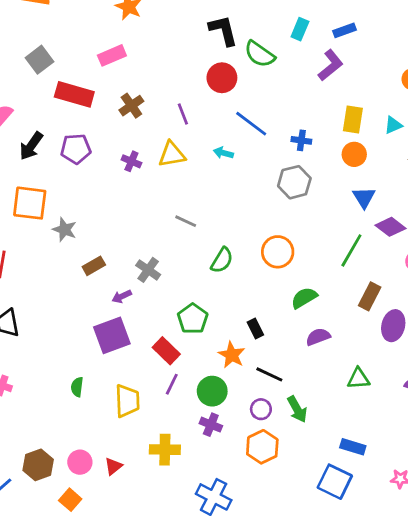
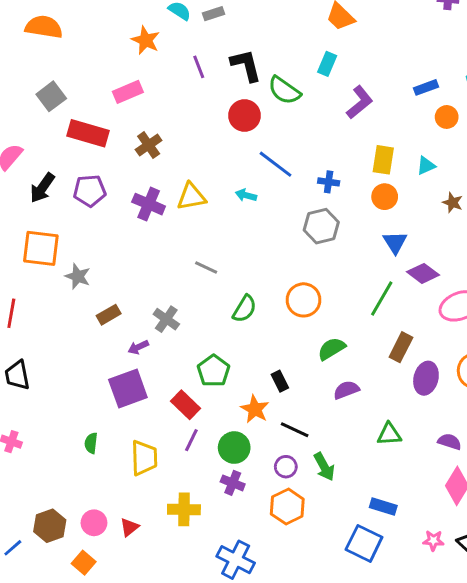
blue rectangle: (344, 30) -> (426, 87), moved
purple line: (183, 114) -> (199, 67), moved
purple cross: (131, 161) -> (149, 204), size x1.5

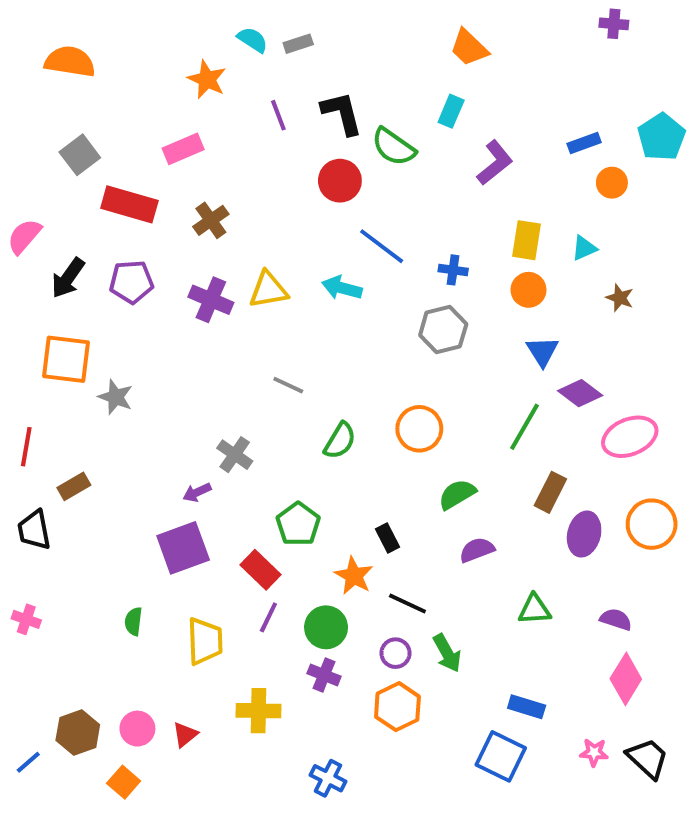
cyan arrow: (246, 195) -> (342, 288), size x1.4
brown rectangle: (109, 315) -> (74, 486), moved
blue cross: (236, 560) -> (328, 778), size x0.7

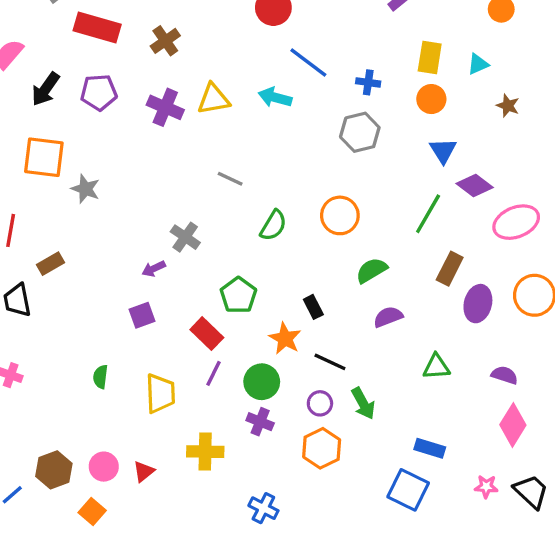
purple square: (183, 548) -> (142, 315), size x0.6

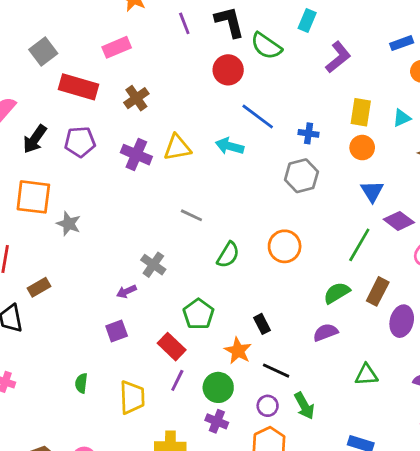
green semicircle: (371, 270) -> (337, 293), moved

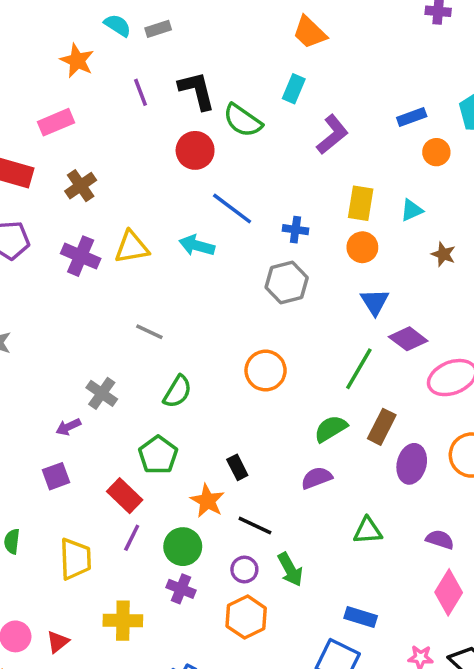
green semicircle: (228, 255) -> (177, 392), moved

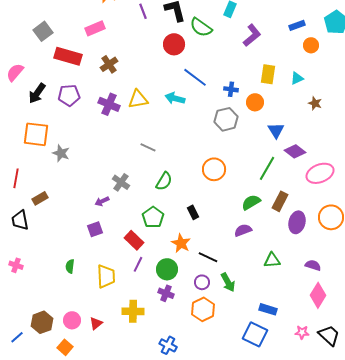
orange circle: (362, 247) -> (255, 102), moved
black rectangle: (237, 467) -> (193, 212), moved

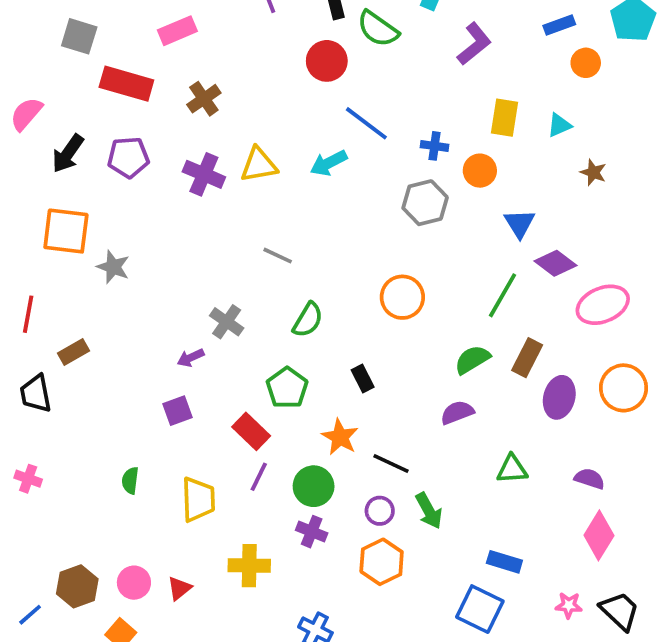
gray square: (43, 31) -> (79, 36), turned -36
cyan arrow: (175, 98) -> (329, 163), turned -42

